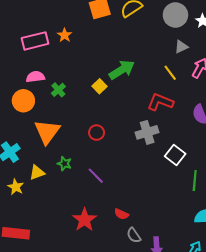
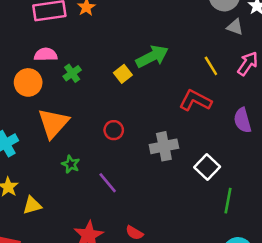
gray triangle: (181, 47) -> (235, 27), moved, turned 40
gray cross: (147, 132) -> (164, 146), moved
yellow triangle: (37, 173) -> (32, 205), moved

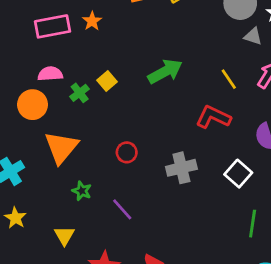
yellow square: (123, 74) -> (107, 81), moved
white square: (207, 167) -> (238, 174), moved
yellow triangle: (32, 205) -> (64, 236), moved, turned -42

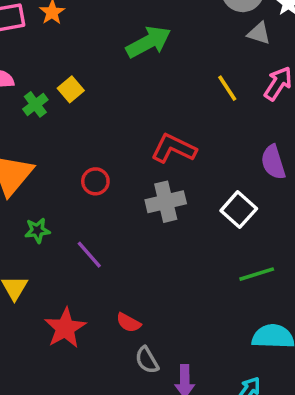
green arrow: (165, 71) -> (148, 42), moved
red L-shape: (213, 117) -> (174, 148), moved
green star: (82, 191) -> (37, 230), turned -30
green line: (253, 224) -> (257, 274), turned 64

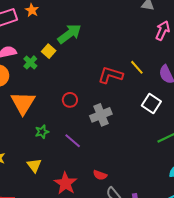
green arrow: (148, 42) -> (70, 34), moved
yellow line: (227, 88) -> (137, 67), moved
gray cross: (166, 202) -> (101, 115), moved

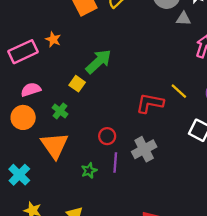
green cross: (30, 62) -> (60, 111), moved
green star: (42, 132) -> (89, 171), moved
purple line: (73, 141) -> (115, 162), moved, turned 60

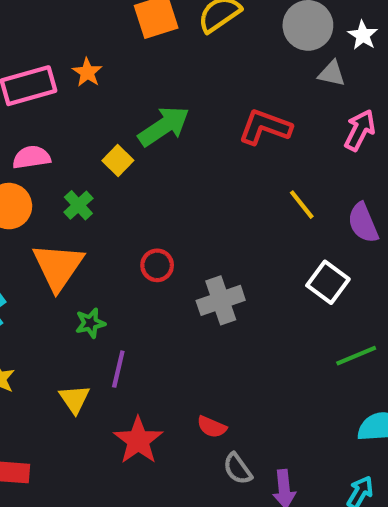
red L-shape: (150, 103) -> (265, 127), moved
purple line: (115, 162) -> (118, 369), moved
green star: (89, 171) -> (90, 323), moved

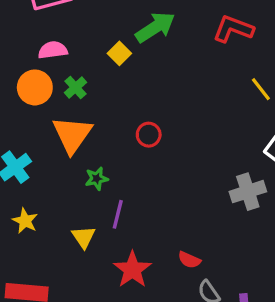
green cross: (78, 205) -> (75, 87), moved
gray cross: (221, 300) -> (248, 192), moved

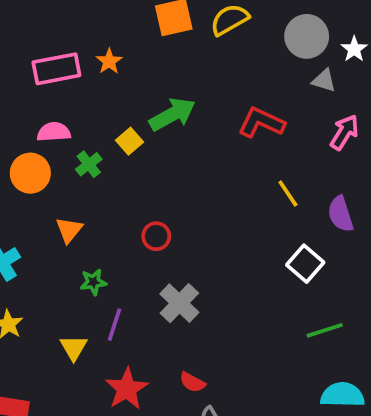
green cross: (75, 87) -> (89, 164), moved
orange triangle: (72, 135) -> (69, 230), size x0.6
gray cross: (248, 192) -> (179, 303), moved, turned -32

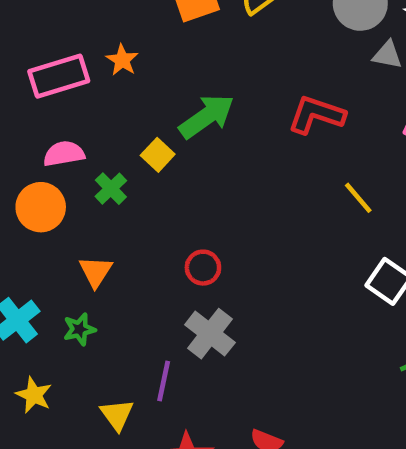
green star: (93, 282) -> (79, 329), moved
gray cross: (179, 303) -> (210, 334), moved

